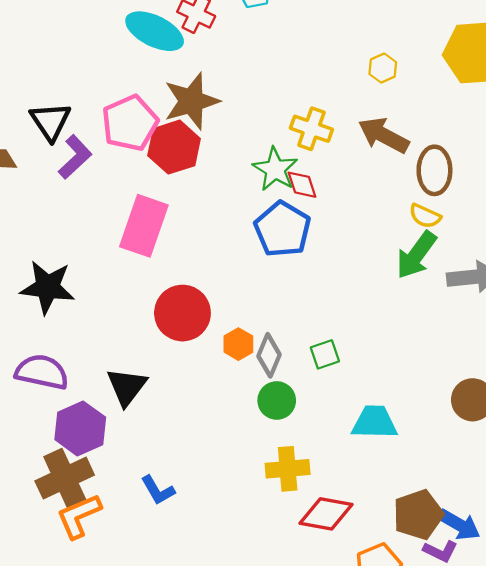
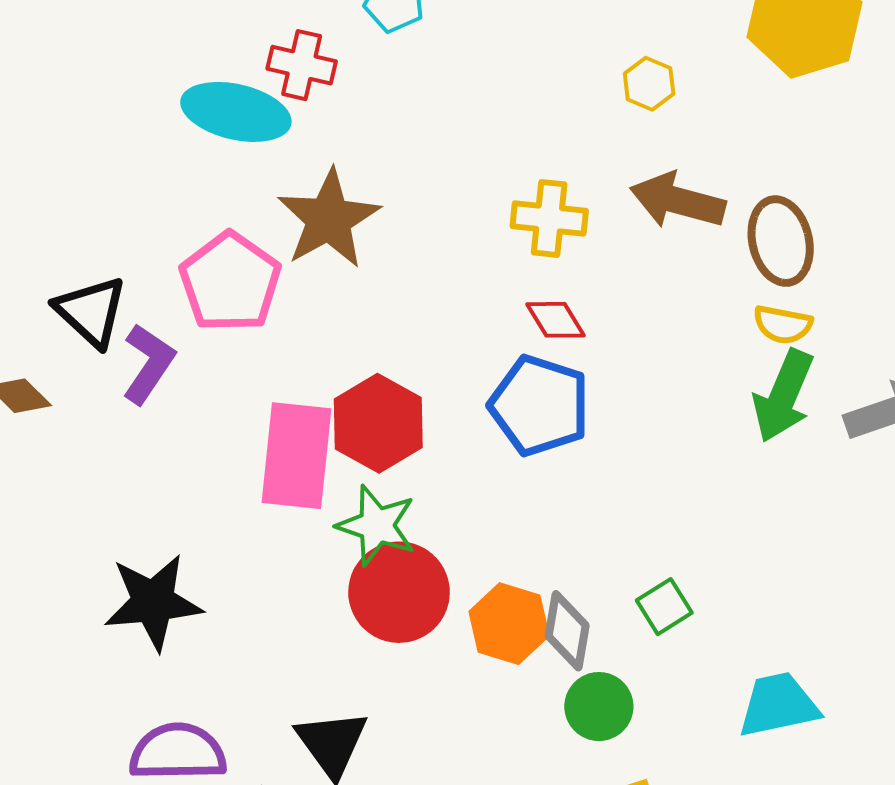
red hexagon: (174, 147) -> (378, 423), moved
green star: (275, 169) -> (377, 526), moved
orange hexagon: (238, 344) -> (509, 624), size x1.4

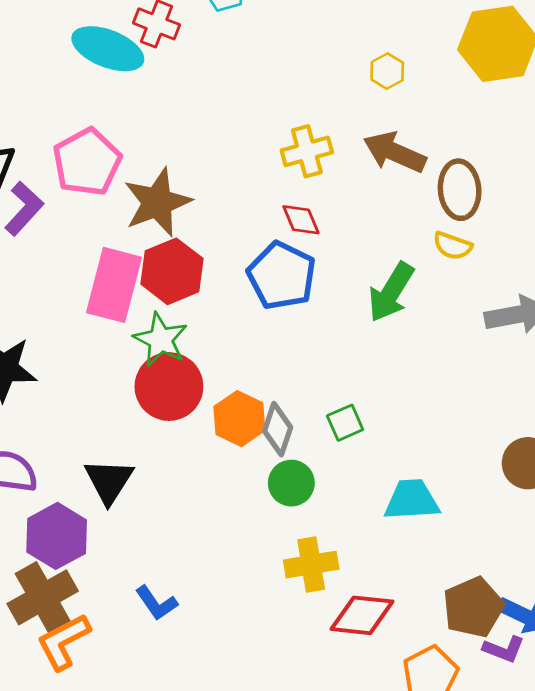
yellow cross: (549, 218) -> (307, 151), turned -30
brown star: (329, 219) -> (157, 202), moved
green arrow: (783, 396) -> (391, 292), moved

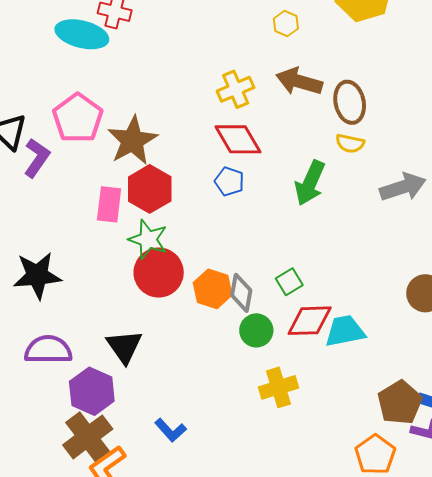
red diamond: (301, 220) -> (238, 139), size x1.6
blue pentagon: (282, 276) -> (229, 181), size x0.6
pink rectangle: (114, 285) -> (109, 204), size x0.7
red diamond: (362, 615) -> (310, 321), moved

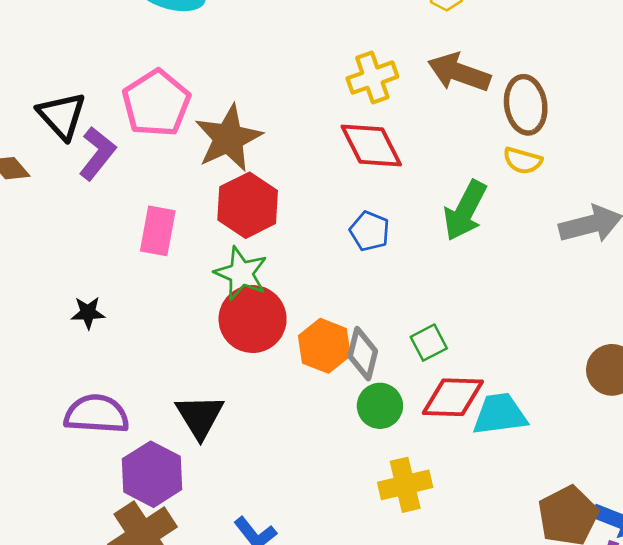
blue pentagon: (229, 181) -> (370, 231), moved
pink rectangle: (109, 204) -> (158, 231), moved
black star: (37, 275) -> (88, 313), size x0.5

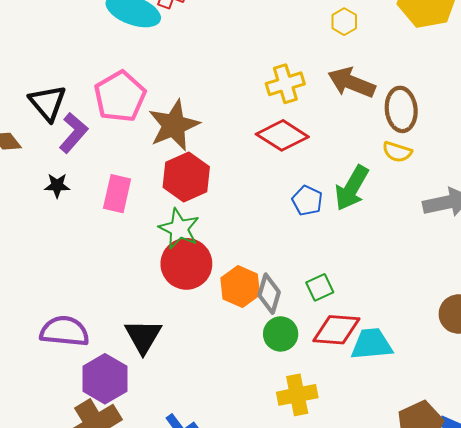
red diamond: (371, 145) -> (282, 135), turned -33
blue pentagon: (370, 231) -> (307, 201), moved
black star: (88, 313) -> (57, 185), moved

